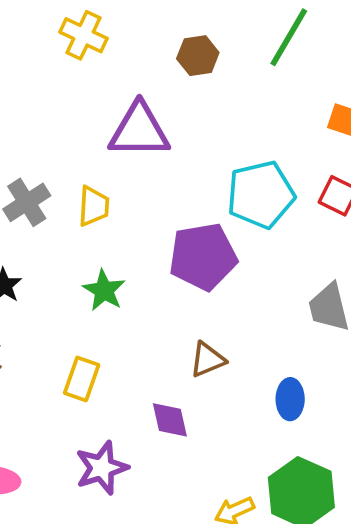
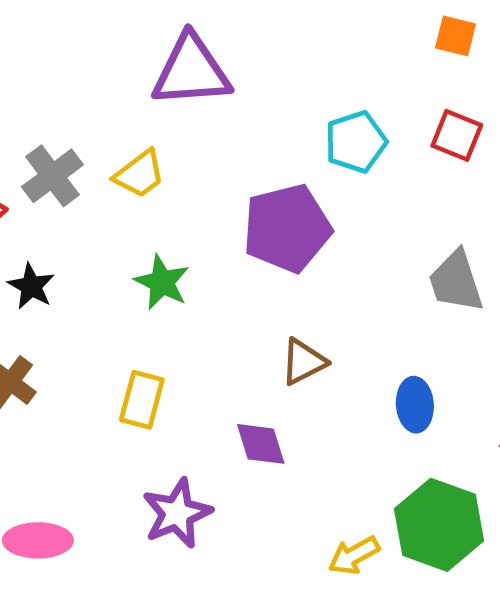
cyan pentagon: (261, 195) -> (356, 142), size x0.7
yellow trapezoid: (94, 206) -> (140, 174), turned 54

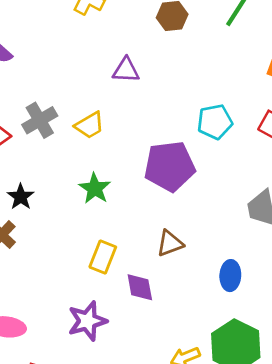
purple triangle: (191, 71) -> (126, 70), size x0.6
black star: (31, 286) -> (21, 197), moved
yellow rectangle: (142, 400) -> (103, 257), moved

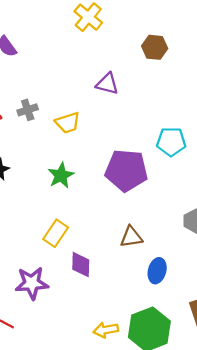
gray cross: (40, 120) -> (28, 110), size x0.7
brown triangle: (170, 243) -> (131, 237), moved

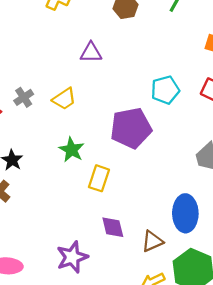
yellow rectangle: (56, 233) -> (99, 178), moved
brown triangle: (131, 237) -> (152, 241), moved
blue ellipse: (157, 271) -> (185, 213), size x1.5

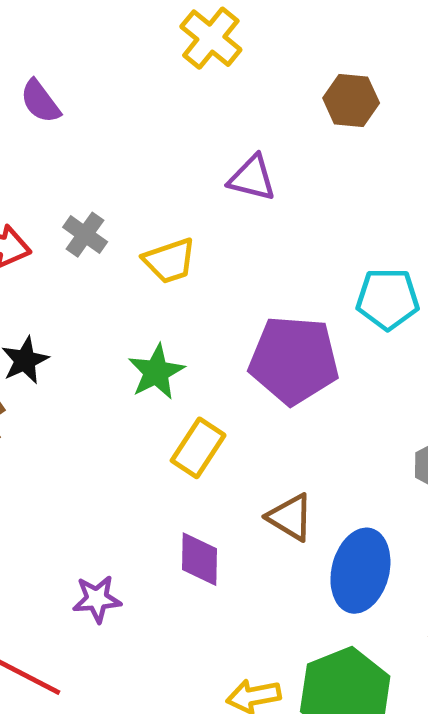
gray cross: (24, 97) -> (85, 235), turned -36
brown triangle: (152, 241) -> (290, 517), moved, turned 40
purple star: (72, 257) -> (97, 599), size x0.7

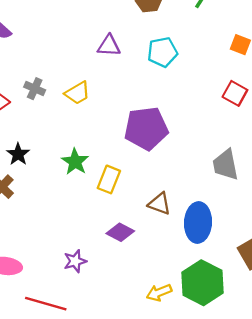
cyan pentagon: (388, 299) -> (162, 52), moved
green star: (156, 372) -> (75, 162), moved
purple diamond: (200, 559) -> (120, 232), turned -52

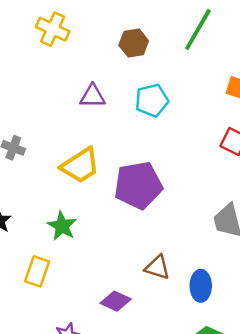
yellow trapezoid: (77, 93) -> (80, 165), moved, size x1.4
yellow rectangle: (109, 179) -> (37, 271), moved
blue ellipse: (198, 223) -> (201, 286), size x0.7

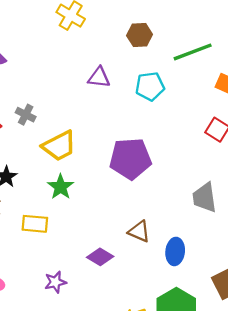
green line: (198, 30) -> (193, 52), moved, turned 33
yellow trapezoid: (80, 165) -> (59, 146), moved
yellow rectangle: (37, 271) -> (35, 224), turned 70

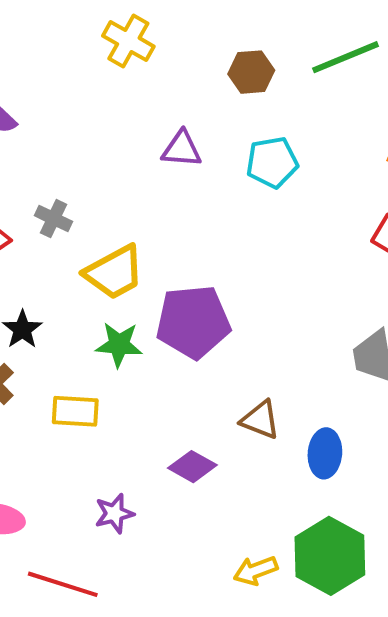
green line: (193, 52) -> (346, 57), moved
purple pentagon: (130, 159) -> (193, 322), moved
green star: (61, 187) -> (119, 345), turned -30

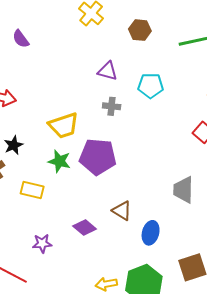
brown hexagon: (251, 72) -> (140, 30), moved
gray cross: (54, 219) -> (112, 106), moved, turned -30

